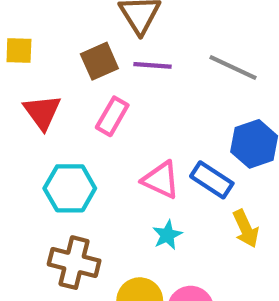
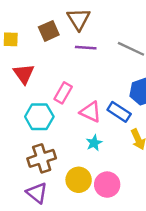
brown square: (99, 61) -> (49, 31), moved
pink rectangle: (112, 116) -> (63, 93), moved
brown cross: (74, 263) -> (42, 158), turned -32

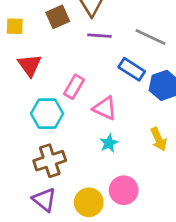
blue rectangle: (119, 112) -> (132, 69), moved
yellow circle: (79, 180) -> (89, 202), moved

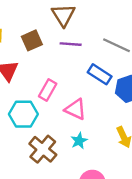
brown square: (58, 17) -> (32, 40), moved
brown cross: (50, 161) -> (43, 149), moved, turned -32

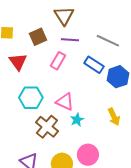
pink rectangle: (48, 90) -> (58, 61), moved
pink triangle: (75, 109) -> (65, 102), moved

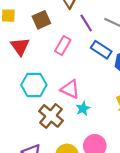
purple line: (70, 40) -> (86, 23), moved, turned 54

